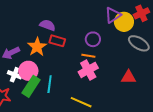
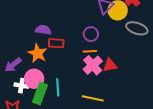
red triangle: (129, 77) -> (110, 65), moved

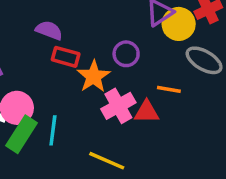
orange line: (90, 51) -> (169, 89), moved
orange star: (38, 53) -> (94, 76), moved

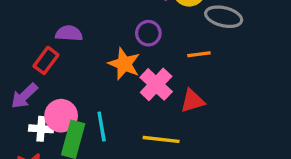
red rectangle: (66, 57) -> (46, 60), moved, turned -52
red triangle: (147, 112) -> (192, 101), moved

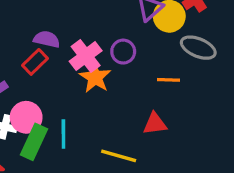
red rectangle: (46, 60) -> (35, 62), moved
pink cross: (156, 84) -> (86, 56), moved

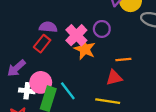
orange line: (168, 80) -> (123, 60), moved
red triangle: (155, 124) -> (114, 78), moved
cyan line: (63, 134) -> (68, 91), turned -30

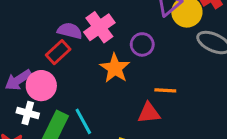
pink cross: (76, 35) -> (99, 27), moved
pink circle: (41, 82) -> (41, 86), moved

